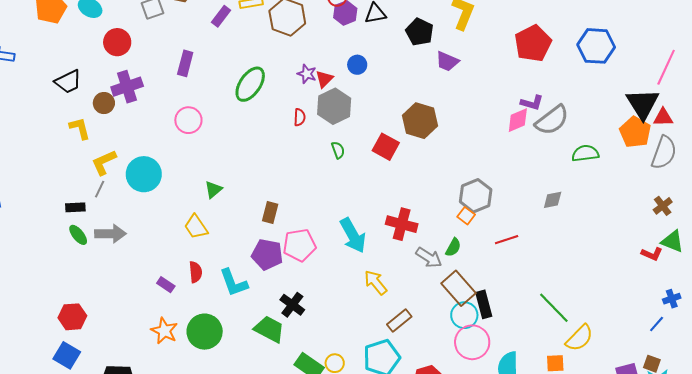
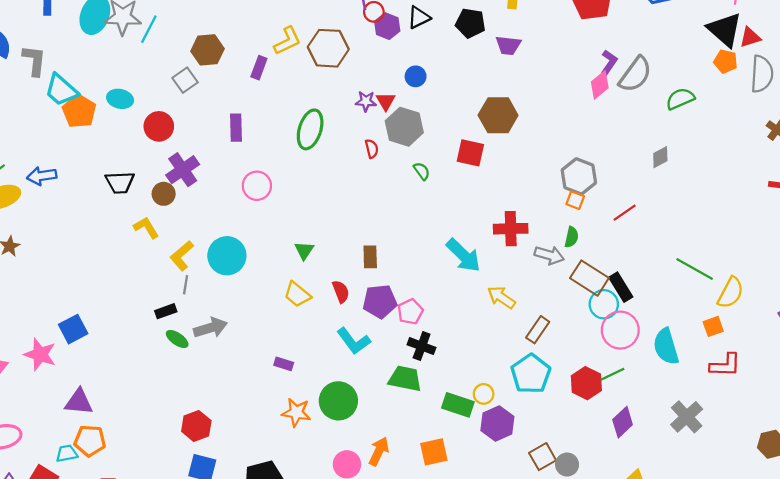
black trapezoid: (68, 82) -> (120, 183), turned 40
purple L-shape: (532, 103) -> (609, 62), turned -55
orange pentagon: (635, 132) -> (726, 61), size x0.7
pink pentagon: (299, 245) -> (410, 312), moved, size x0.7
red semicircle: (196, 272) -> (341, 292), moved

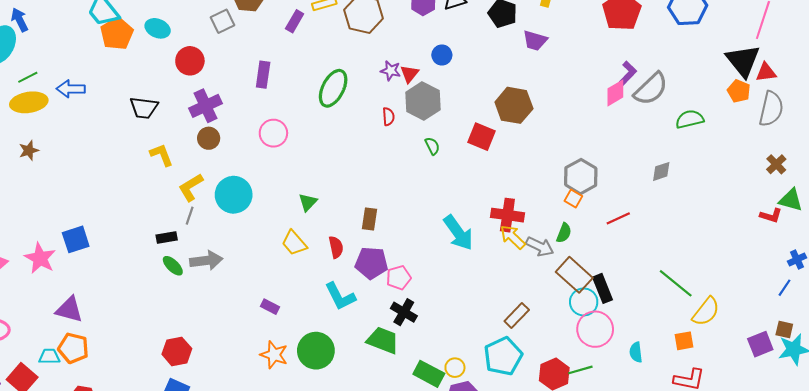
brown circle: (164, 194) -> (209, 138), moved
yellow arrow: (501, 297) -> (513, 237), moved
cyan semicircle: (666, 347) -> (636, 352), size x0.6

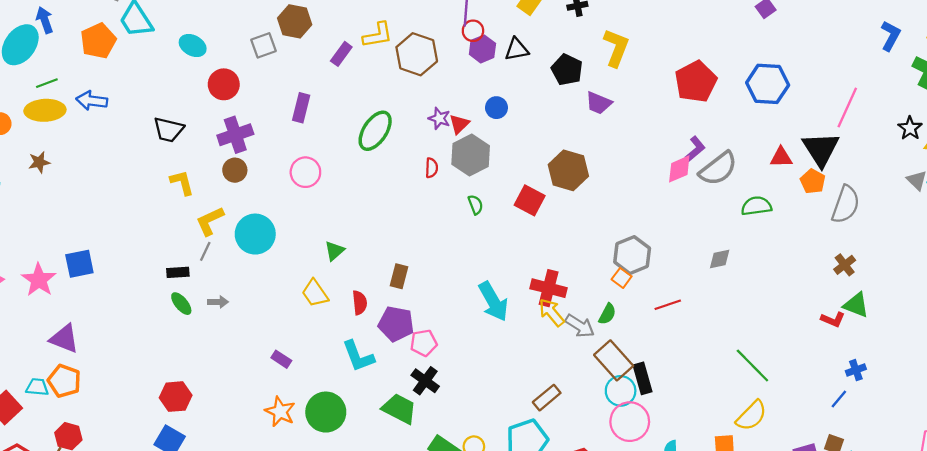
orange pentagon: (117, 34) -> (98, 41), moved
red triangle: (766, 72) -> (781, 157), moved
gray arrow: (206, 261) -> (218, 302), size x0.6
green line: (676, 283) -> (752, 365), moved

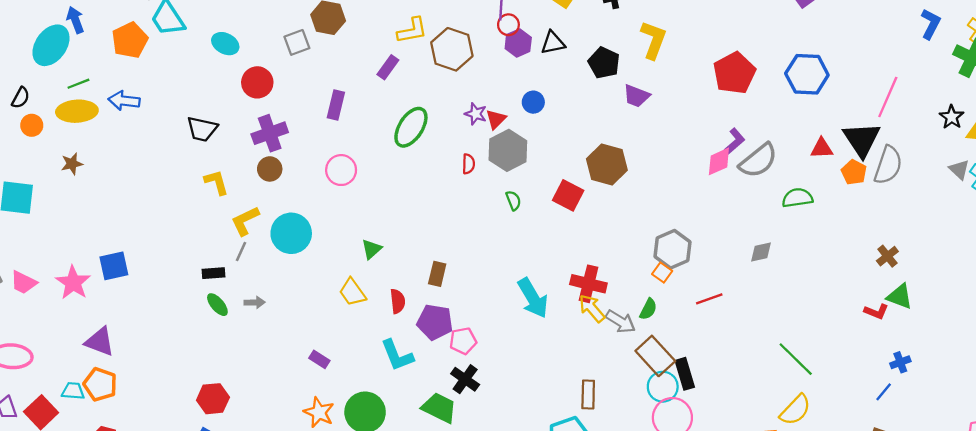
purple rectangle: (341, 54) -> (388, 67), moved
gray semicircle: (846, 204) -> (888, 165), moved
brown rectangle: (547, 398) -> (588, 394), turned -48

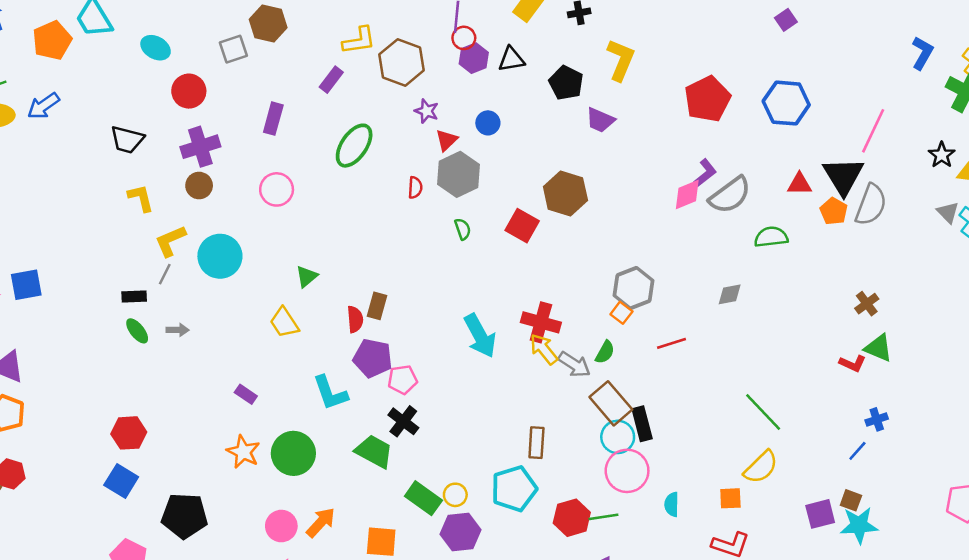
blue arrow: (124, 101) -> (43, 106), turned -44
purple star: (476, 114) -> (427, 111), moved
red semicircle: (398, 301) -> (355, 319), moved

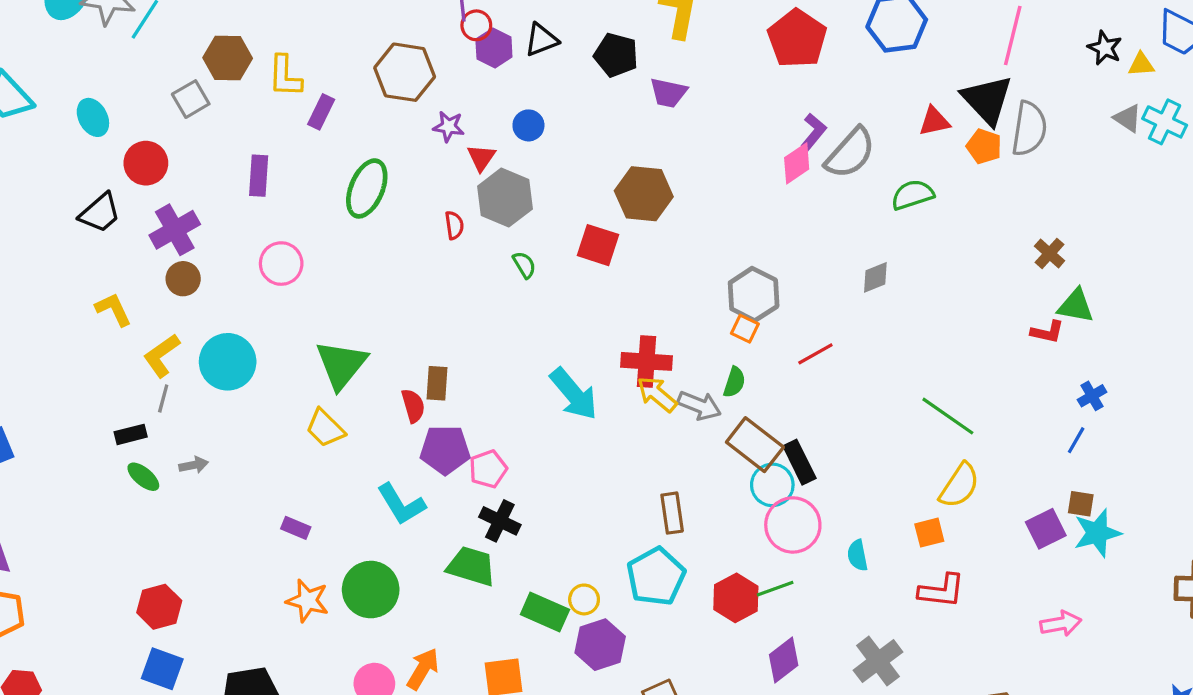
yellow L-shape: (359, 40) -> (285, 76), moved, turned 112
cyan ellipse: (156, 48) -> (93, 117), turned 44
black trapezoid: (127, 140) -> (100, 213), moved, turned -44
green triangle: (307, 276) -> (341, 365), size x1.8

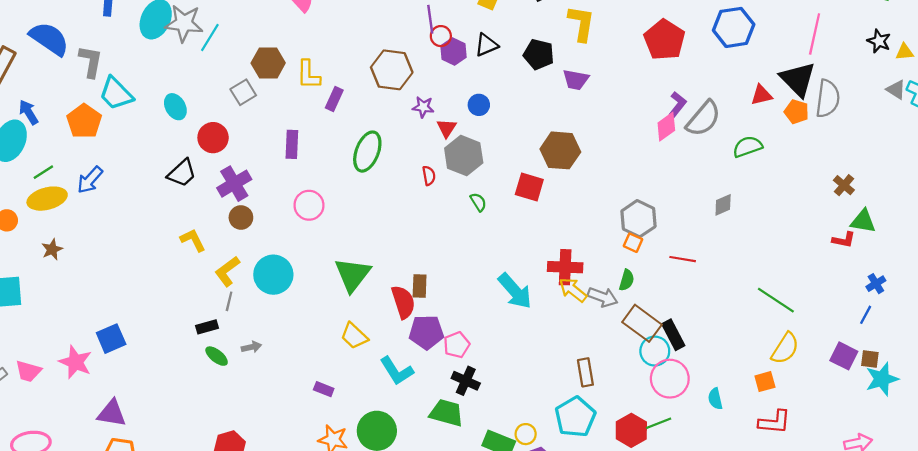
red line: (815, 354) -> (683, 259), turned 40
red semicircle: (413, 406) -> (403, 302), size x1.4
yellow trapezoid: (325, 428) -> (354, 336), moved
purple square: (1046, 529) -> (844, 356), moved, turned -36

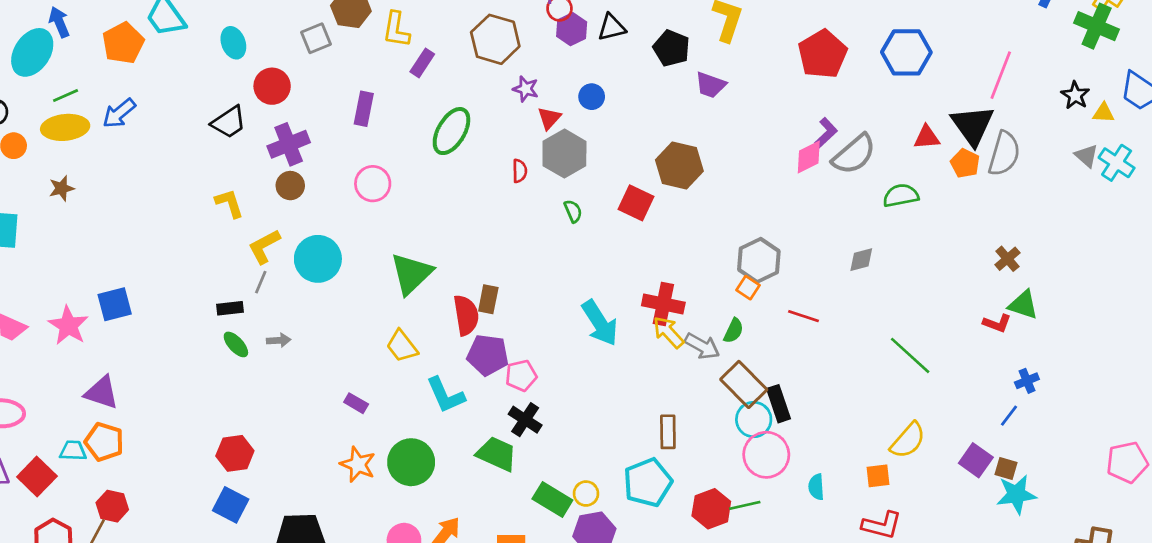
green line: (776, 300) -> (910, 355), moved

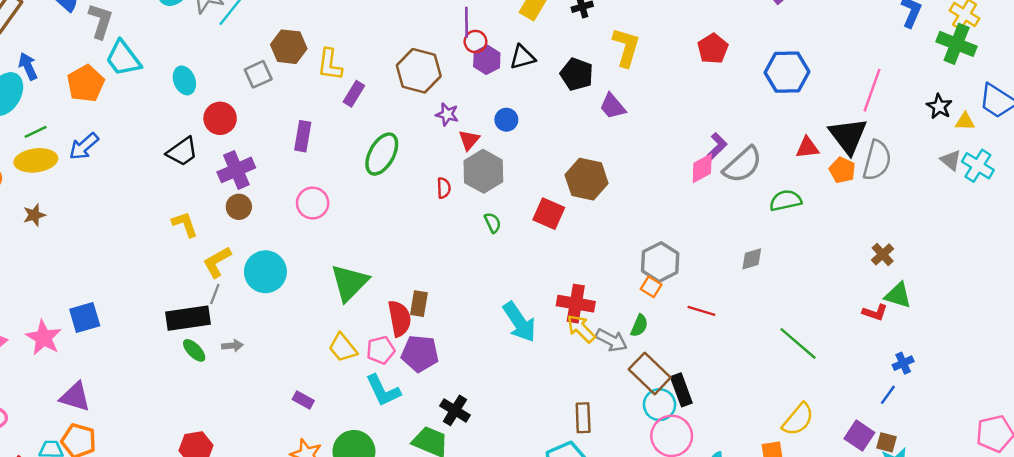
red pentagon: (823, 54) -> (713, 49), moved, size x0.7
purple trapezoid: (711, 85) -> (613, 106), turned 32
black rectangle: (230, 308) -> (188, 318), size x1.8
pink pentagon: (521, 376) -> (381, 350), moved

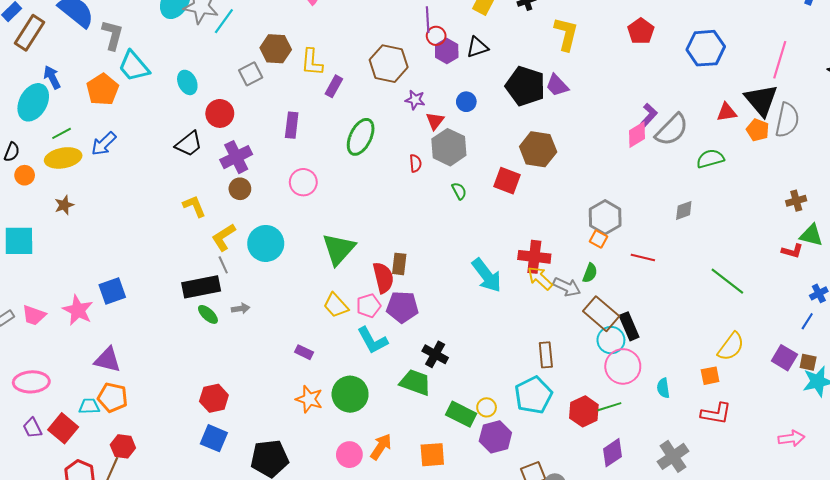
black pentagon: (577, 74) -> (525, 86), moved, size x1.4
brown cross: (883, 254) -> (796, 201), turned 30
gray line: (215, 294) -> (223, 265), turned -42

